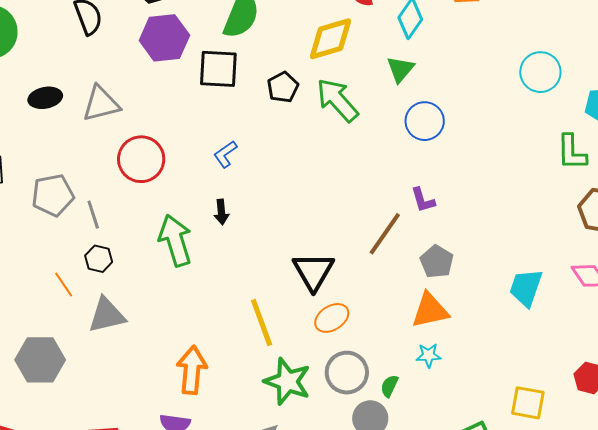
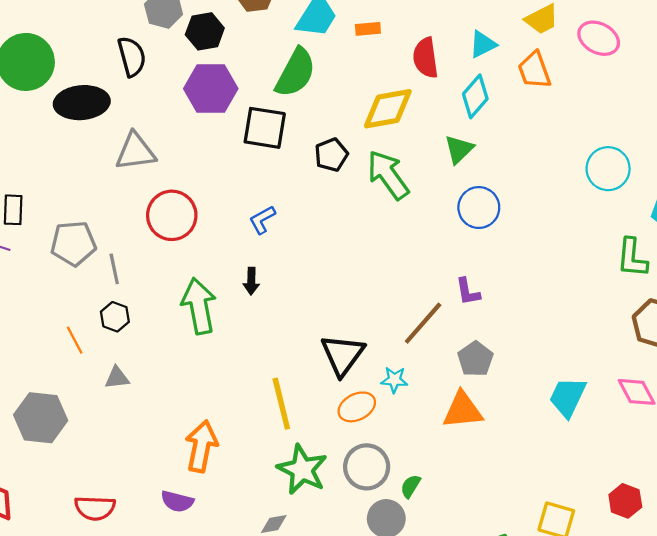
black ellipse: (45, 98) -> (82, 103), moved, size x1.5
gray triangle: (107, 315) -> (117, 378), size x0.6
cyan star: (428, 355) -> (394, 380), moved

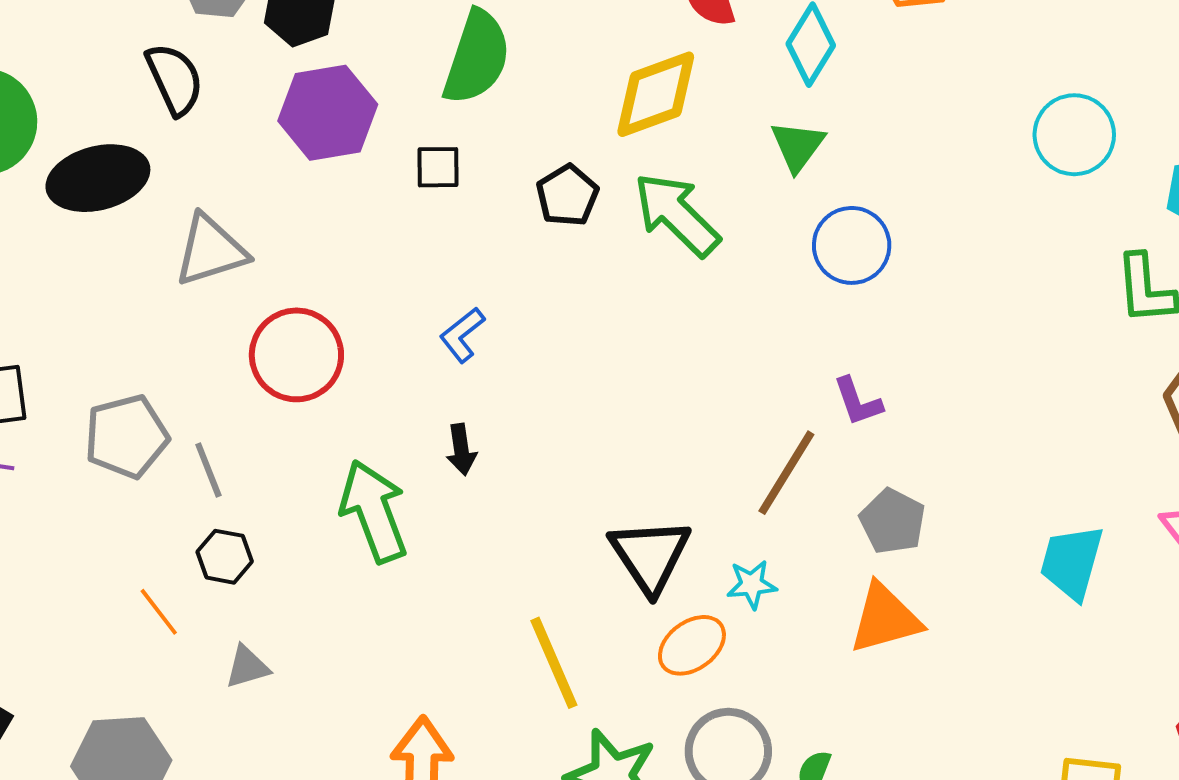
black square: (265, 128) -> (438, 167), size x0.6

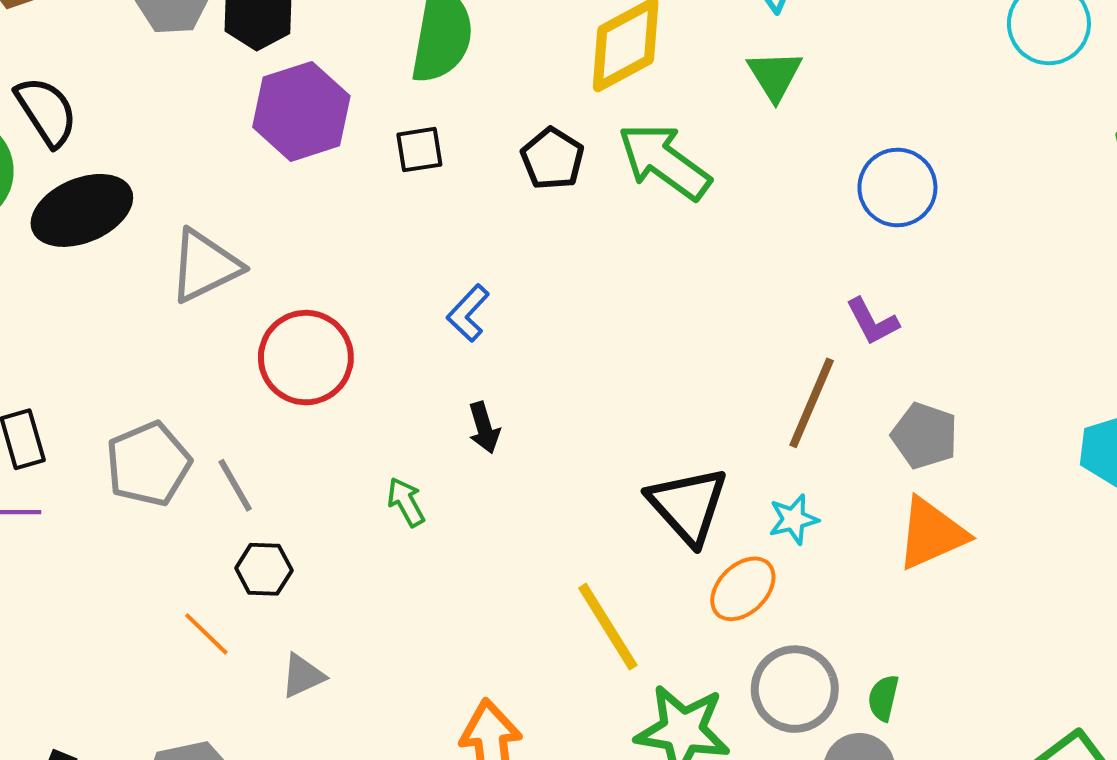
black semicircle: (175, 79) -> (46, 111), moved
blue circle: (852, 245) -> (897, 188), moved
green arrow: (374, 511) -> (406, 502), size x0.5

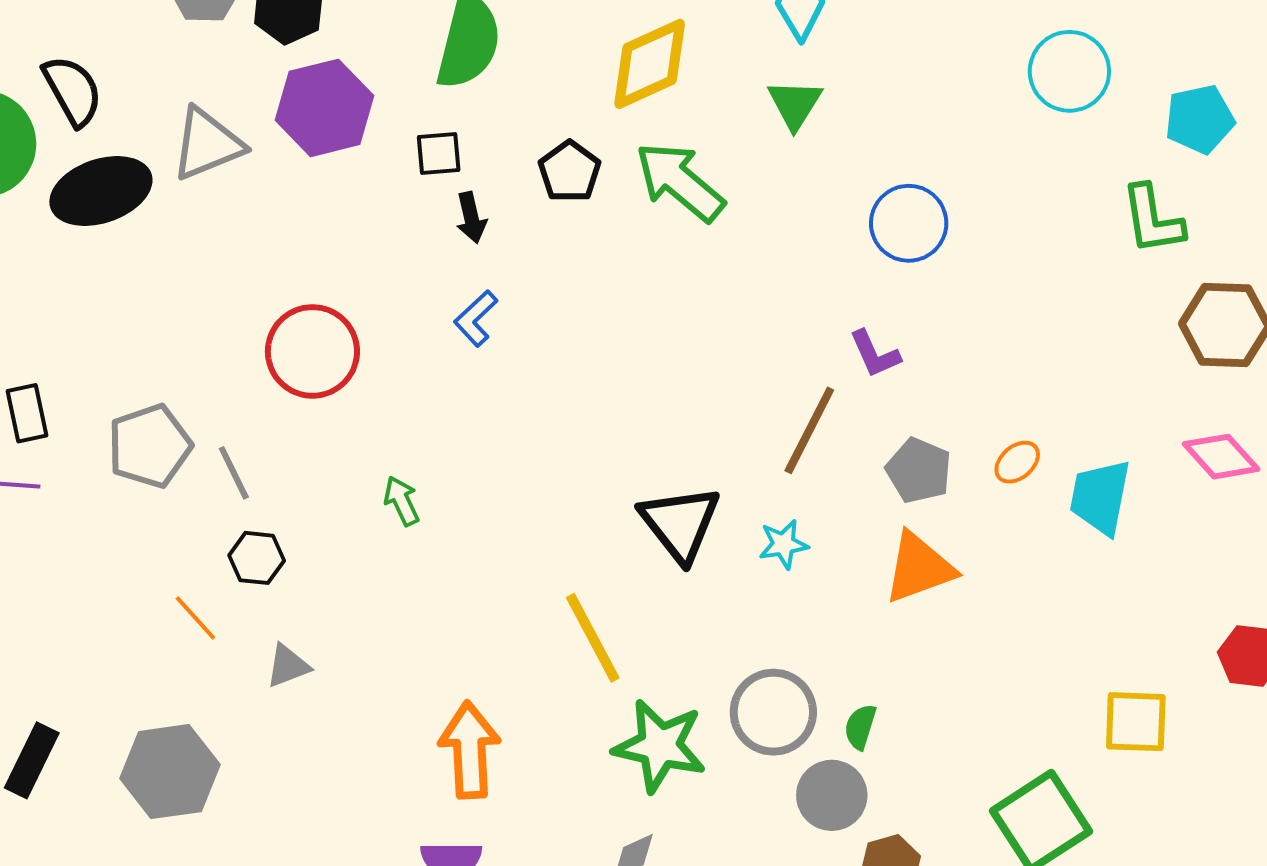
gray triangle: (205, 266) -> (207, 144), moved
black arrow: (484, 428) -> (471, 218), moved
orange ellipse: (743, 589) -> (1017, 462), moved, size x0.7

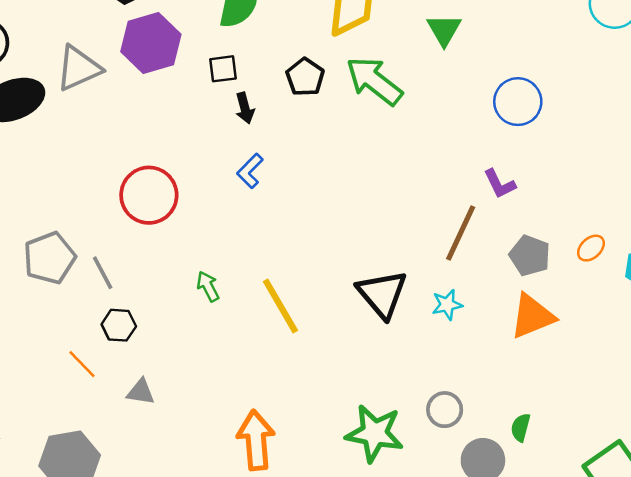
yellow line: (593, 638) -> (280, 306), moved
gray triangle: (288, 666) -> (141, 392), turned 32
gray circle: (773, 712) -> (445, 410), size x0.7
green semicircle: (860, 727) -> (521, 427), moved

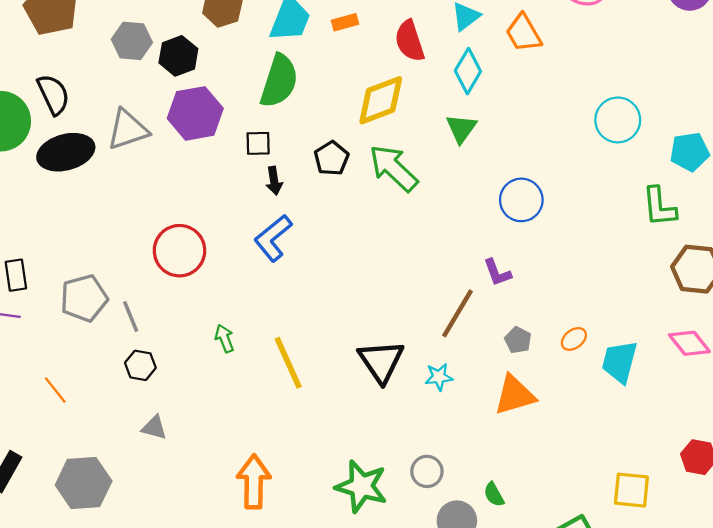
blue L-shape: (250, 171) -> (273, 238), size x1.5
gray pentagon: (530, 256) -> (518, 340), size x0.7
orange line: (82, 364) -> (55, 390), moved
green semicircle: (521, 427) -> (494, 494), turned -50

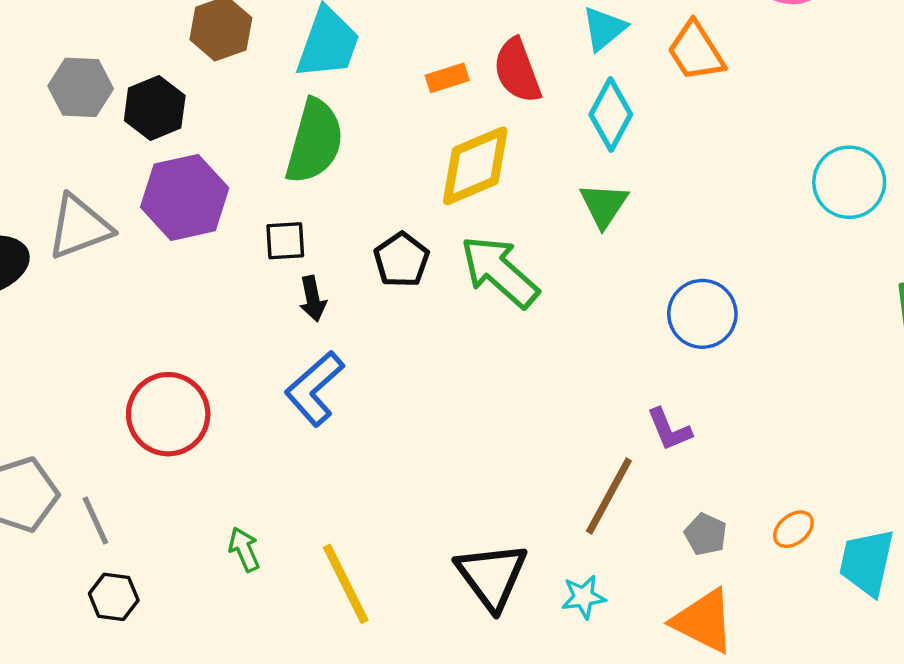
orange rectangle: (345, 22) -> (447, 78), moved
orange triangle: (515, 395) -> (704, 621), turned 45

